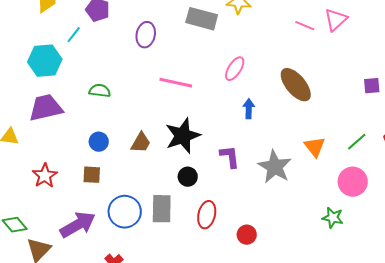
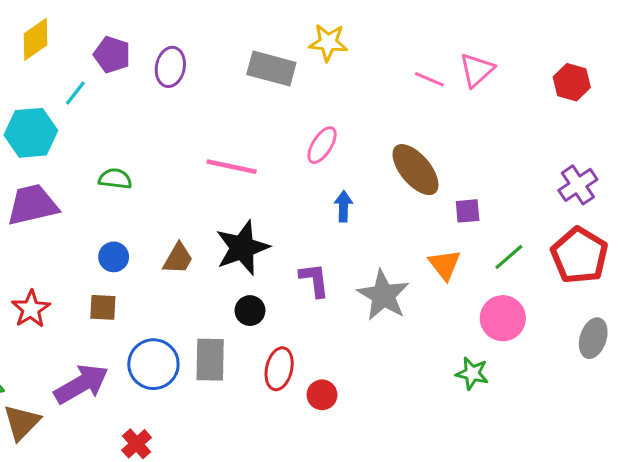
purple ellipse: (146, 35) -> (170, 67), moved
purple square: (372, 86) -> (468, 211), moved
red circle: (247, 235) -> (322, 395), moved

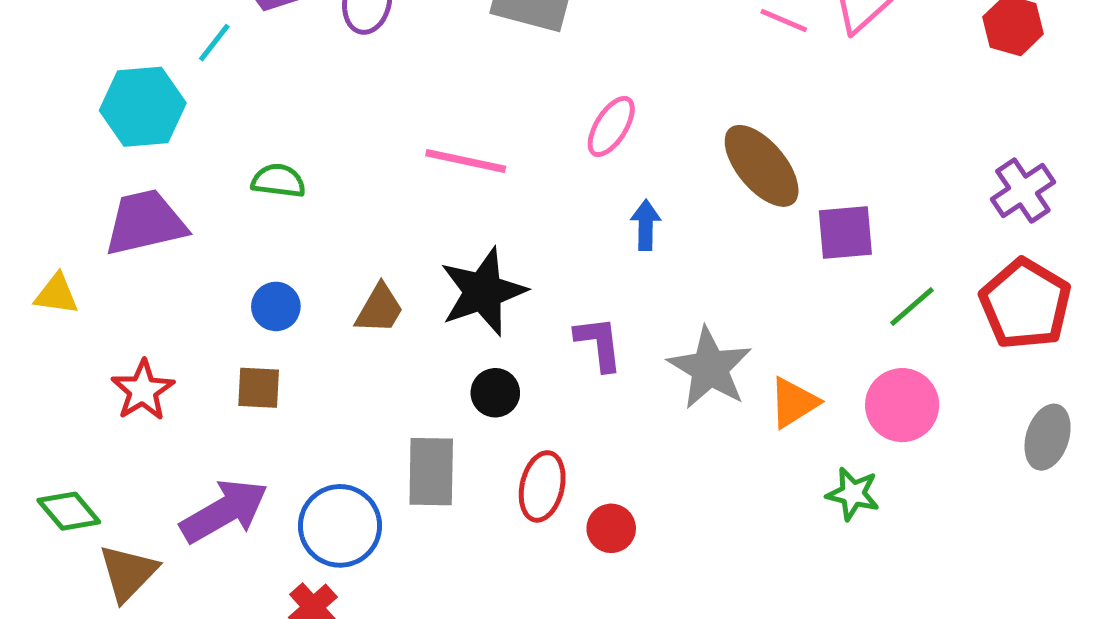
purple square: (468, 211) -> (845, 232), size x1.4
orange triangle: (445, 265) -> (794, 403), moved, turned 36
blue circle: (153, 364) -> (340, 526), moved

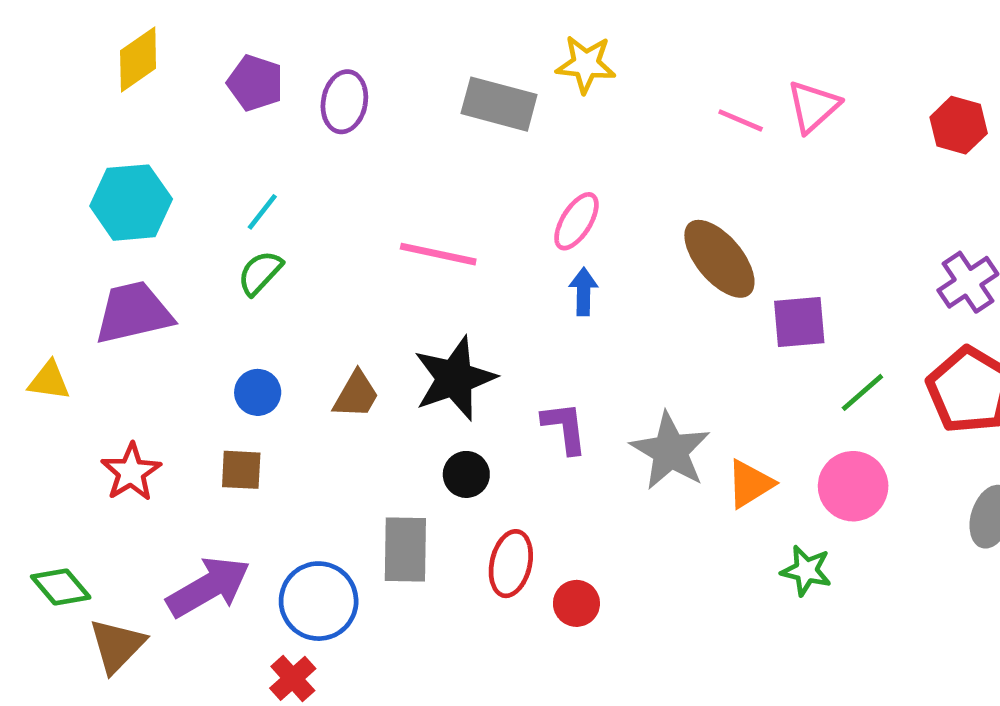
cyan line: (214, 43) -> (262, 212), moved
green semicircle: (278, 181) -> (260, 273), turned -54
blue arrow: (646, 225) -> (584, 292), moved

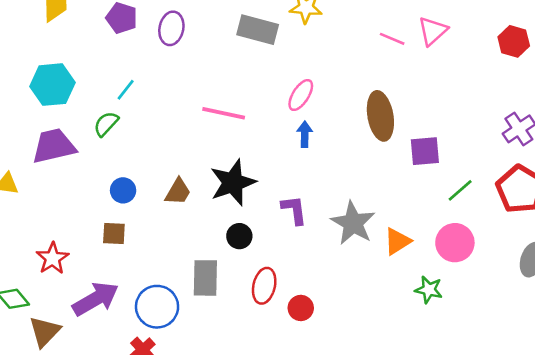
brown ellipse: (719, 259) -> (380, 116), turned 30
green semicircle: (260, 273) -> (106, 124), moved
red star: (131, 472) -> (52, 258), moved

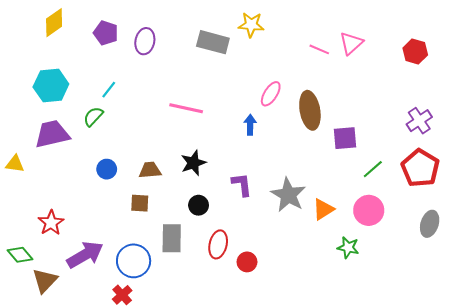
pink ellipse: (301, 95) -> (271, 94), moved
black star: (233, 183) -> (193, 163), size x0.7
brown trapezoid: (178, 192) -> (150, 170), turned -125
brown square: (114, 234) -> (140, 203), moved

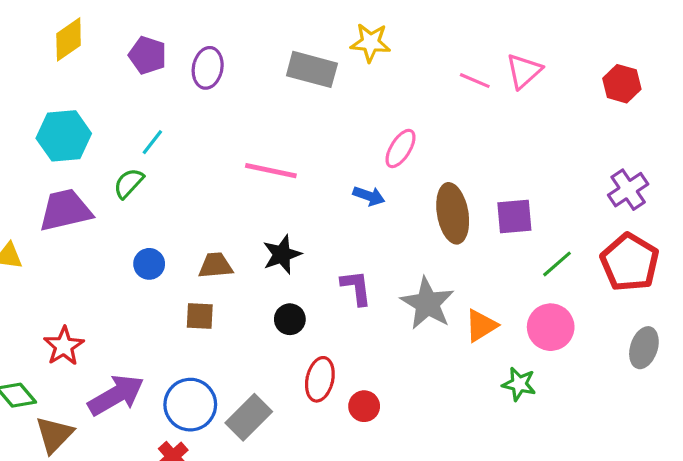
brown ellipse: (310, 110) -> (453, 213), moved
blue arrow: (250, 125) -> (369, 196), turned 108
gray rectangle: (172, 238) -> (249, 417), moved, turned 44

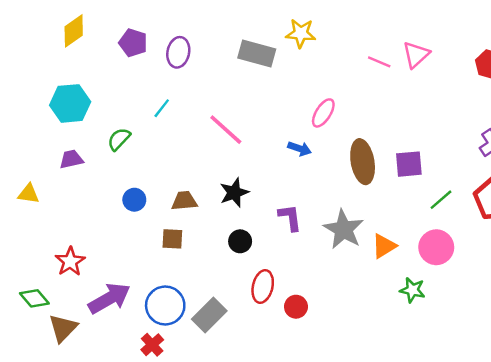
cyan line: (152, 142) -> (162, 108), moved
pink line: (271, 171) -> (226, 130), turned 30
purple trapezoid: (65, 210) -> (71, 159), size x0.6

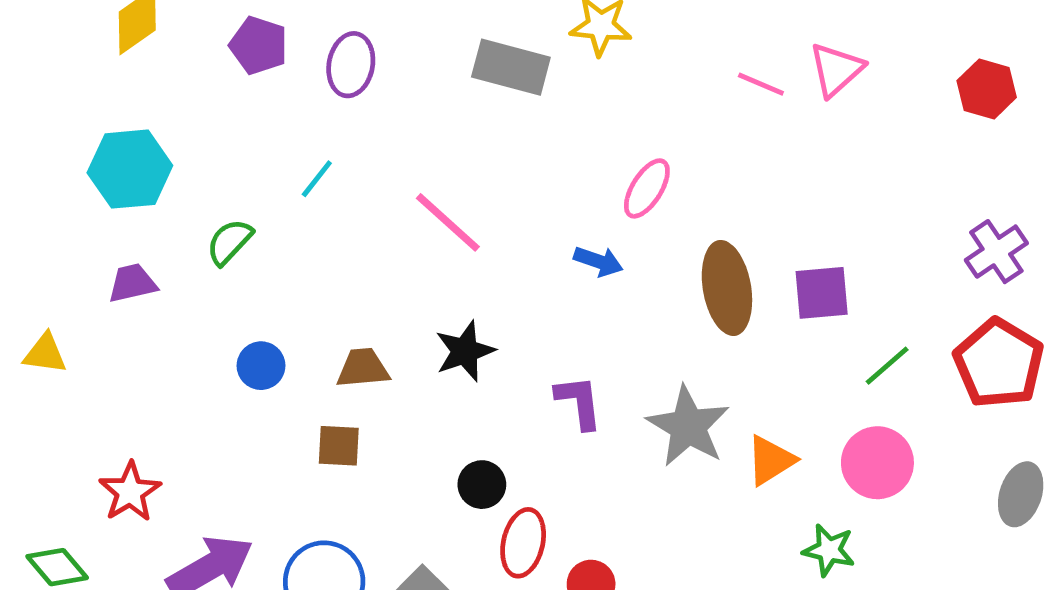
black circle: (240, 241) -> (482, 485), moved

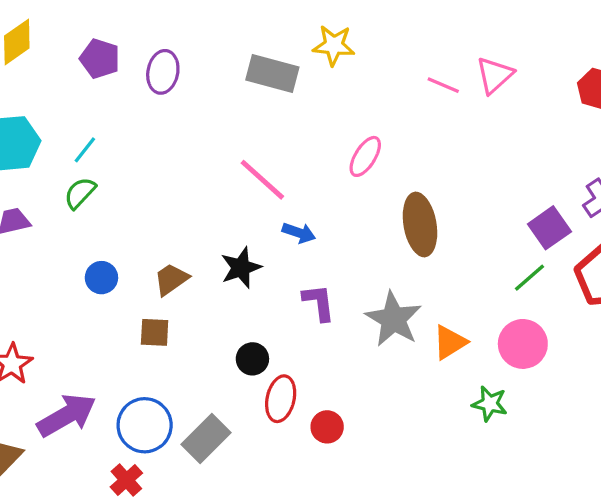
cyan line: (317, 179) -> (85, 150), moved
pink line: (448, 222) -> (262, 180), moved
blue arrow: (598, 261) -> (299, 233), moved
purple square: (822, 293) -> (549, 228), moved, turned -30
brown trapezoid: (363, 368) -> (171, 279), turned -30

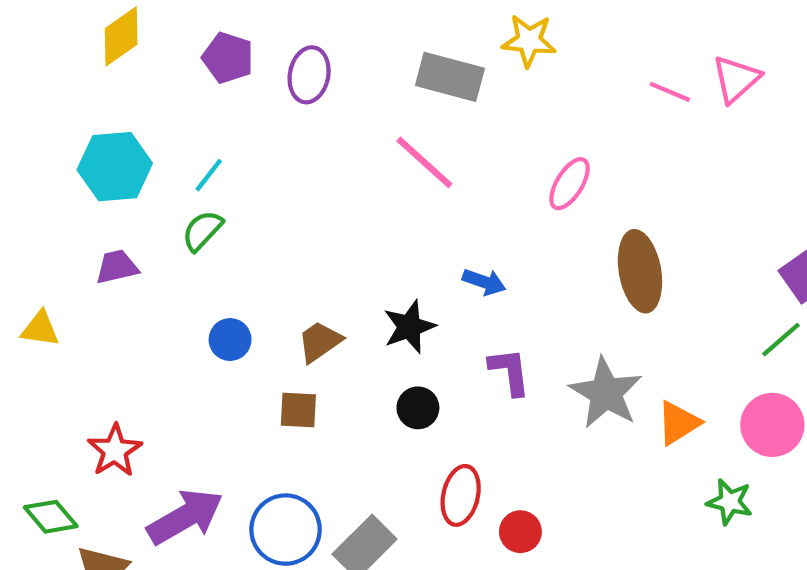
pink line: (262, 180) -> (424, 162), moved
black circle: (252, 359) -> (418, 408), moved

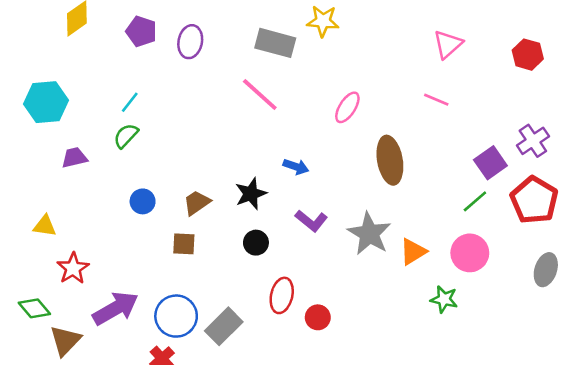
pink line: (670, 92) -> (436, 100), moved
cyan hexagon: (115, 167) -> (46, 102), moved
yellow triangle: (40, 329) -> (45, 226), moved
purple L-shape: (510, 372) -> (311, 221), turned 136

